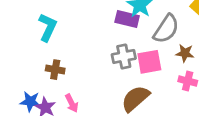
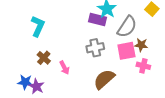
pink square: (149, 62) -> (126, 51), moved
brown cross: (55, 70) -> (44, 58), turned 32
pink arrow: (72, 103) -> (64, 68), moved

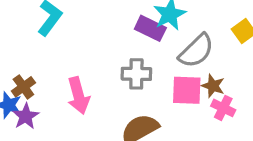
brown cross: (44, 58) -> (23, 87), moved
pink cross: (143, 66) -> (223, 108), moved
pink arrow: (64, 68) -> (78, 96), size x1.5

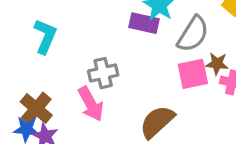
gray cross: (136, 74) -> (103, 73), moved
brown cross: (23, 87) -> (36, 108), size x1.4

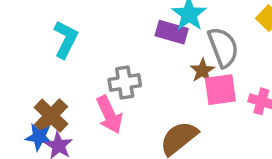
gray semicircle: (193, 34) -> (223, 47), turned -57
brown star: (217, 64) -> (202, 71), moved, turned 30

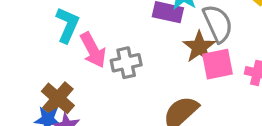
brown star: (202, 71) -> (199, 47), size x1.4
pink arrow: (109, 115) -> (93, 50), moved

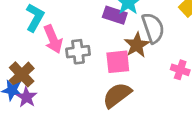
pink square: (218, 64) -> (118, 62), moved

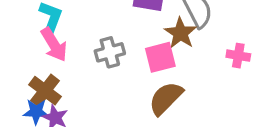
pink arrow: (53, 39) -> (54, 45), moved

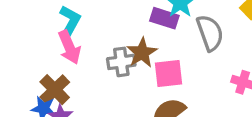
brown star: (181, 33) -> (142, 53), moved

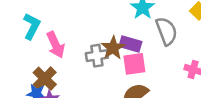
purple rectangle: (164, 18) -> (130, 44), moved
cyan L-shape: (70, 22) -> (32, 26), moved

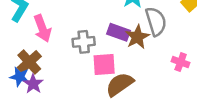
brown star: (113, 48) -> (137, 37), moved
pink square: (134, 64) -> (104, 65), moved

